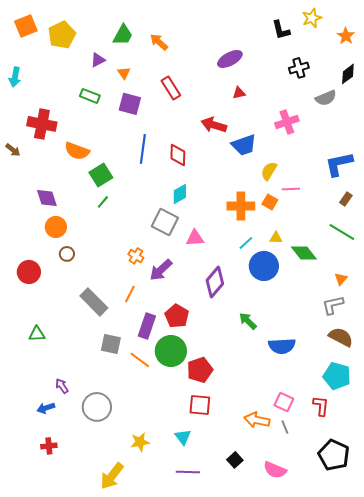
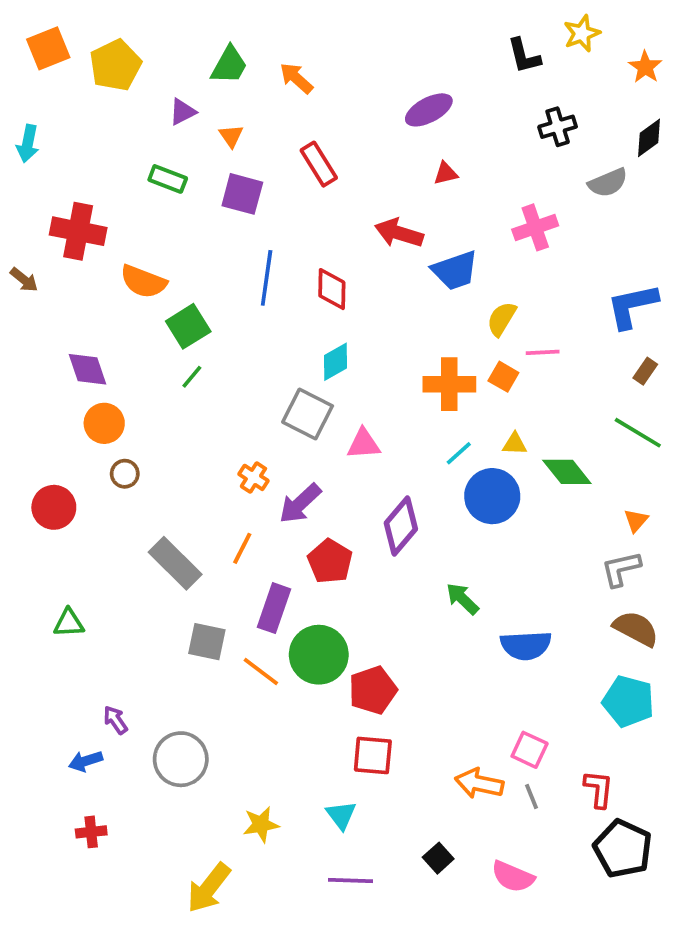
red pentagon: (177, 316) -> (330, 561), moved
red L-shape: (321, 406) -> (599, 789), moved

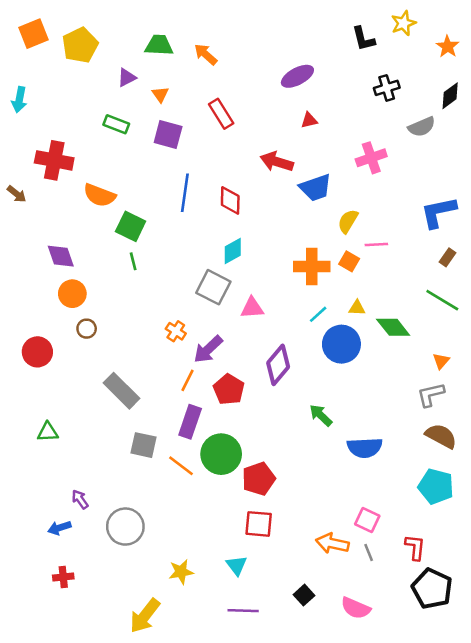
green trapezoid: (229, 65) -> (159, 45), turned -116
green square: (188, 326) -> (131, 226), turned -32
green line: (192, 377) -> (133, 261), turned -54
orange line: (242, 548) -> (187, 380), moved

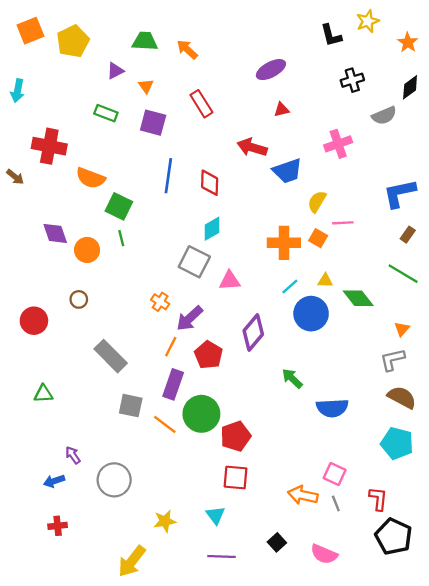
orange circle: (72, 294) -> (87, 250), moved

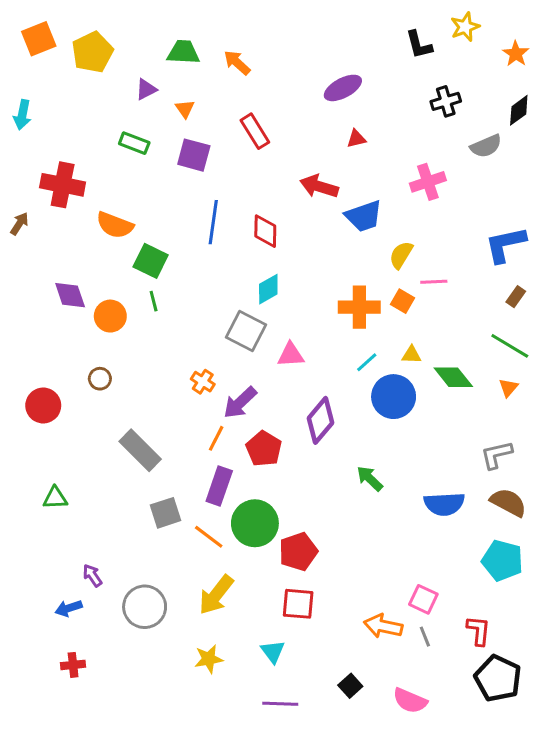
brown arrow: (15, 177) -> (19, 224), turned -96
orange triangle: (402, 329) -> (508, 388), moved
gray square: (131, 406) -> (165, 513), turned -30
blue semicircle: (332, 408) -> (444, 504), moved
yellow arrow: (132, 561) -> (216, 595), moved

